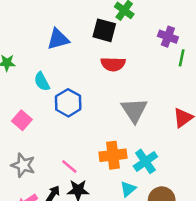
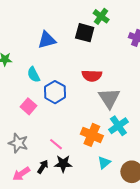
red semicircle: (113, 64) -> (92, 76), moved
pink square: (22, 120) -> (28, 106), moved
orange cross: (113, 155) -> (92, 135), turned 30
cyan cross: (145, 161) -> (118, 126), moved

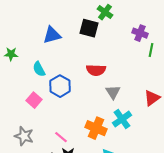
gray triangle: (109, 98) -> (113, 92), size x0.7

